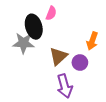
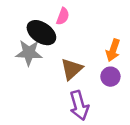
black ellipse: (34, 27) -> (41, 33), turned -40
purple circle: (80, 62) -> (110, 77), moved

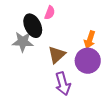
black ellipse: (41, 33) -> (33, 26), turned 30
purple circle: (110, 77) -> (88, 61), size x1.6

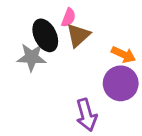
orange arrow: (90, 40) -> (123, 55), turned -84
brown triangle: (57, 55) -> (78, 35), moved

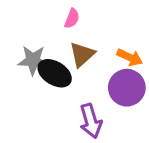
black ellipse: (45, 35) -> (55, 73), moved, turned -32
brown triangle: (78, 35) -> (82, 54), moved

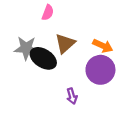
pink semicircle: (72, 18) -> (48, 13), moved
purple arrow: (91, 121) -> (72, 96), size x0.6

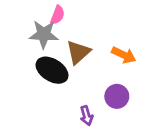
gray star: (26, 48) -> (44, 34), moved
purple circle: (100, 70) -> (117, 96), moved, size x0.7

